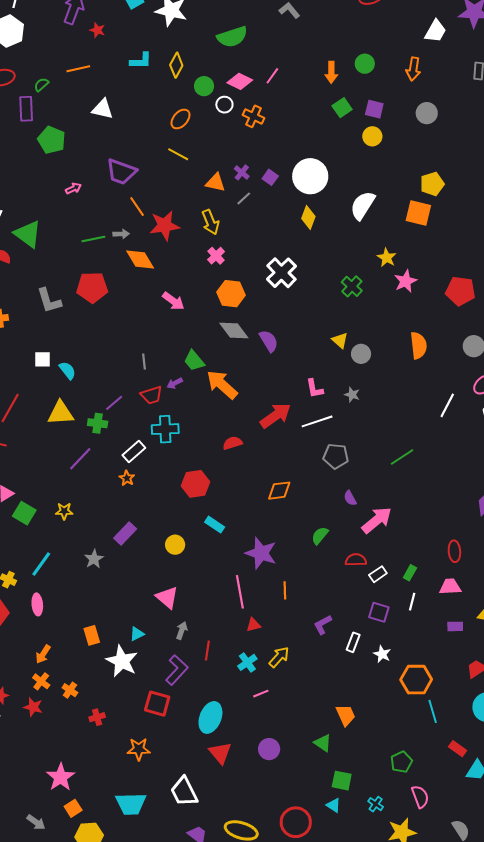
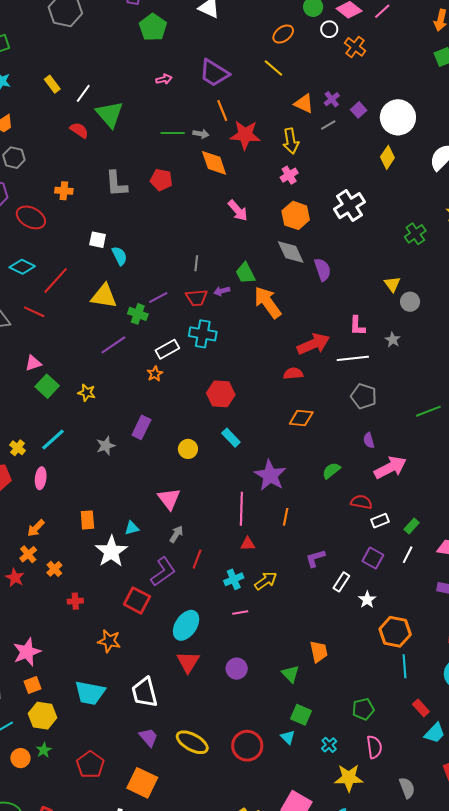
red pentagon: (92, 287) -> (161, 180), size x0.7
red semicircle: (232, 443) -> (293, 374), moved
purple rectangle: (125, 533) -> (141, 427), turned -30

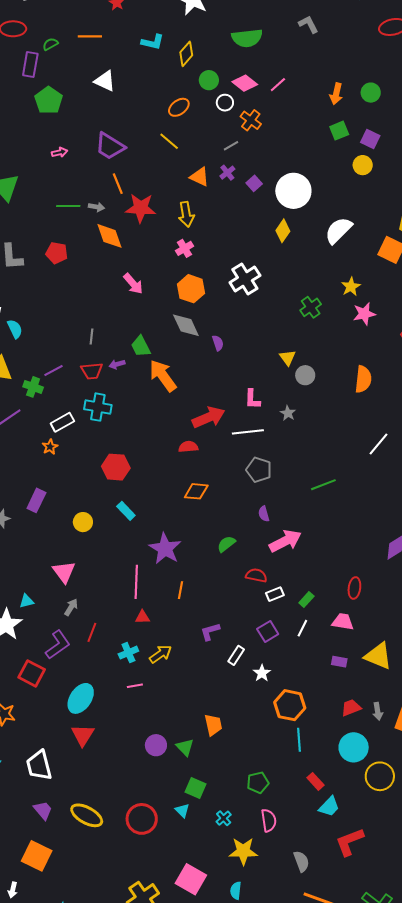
gray line: (328, 125) -> (231, 146), moved
purple semicircle: (323, 270) -> (218, 343), size x0.7
purple square: (373, 558) -> (268, 631), turned 30
purple circle: (237, 669) -> (156, 745), moved

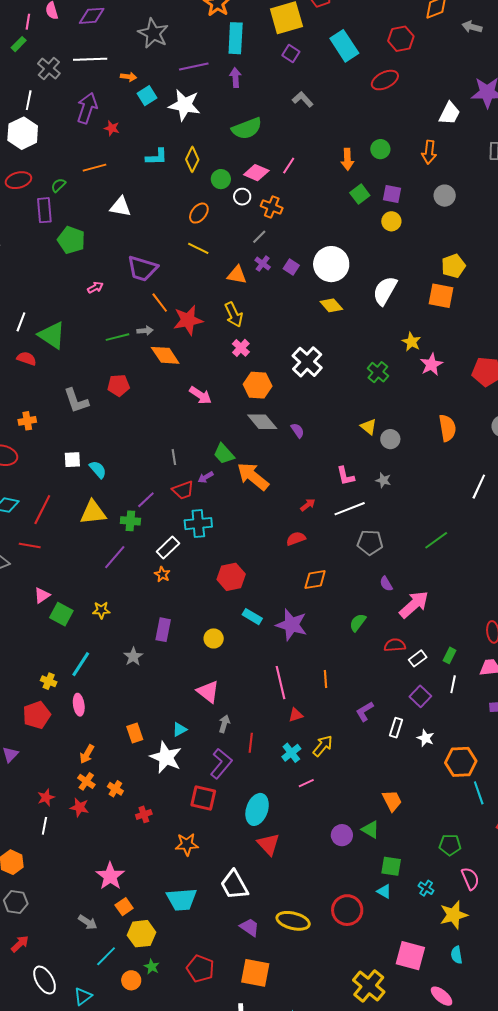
yellow diamond: (283, 231) -> (331, 305), turned -60
red arrow: (209, 417) -> (308, 505), size x0.5
purple star: (165, 549) -> (291, 625), moved
green pentagon: (258, 783) -> (450, 845), turned 30

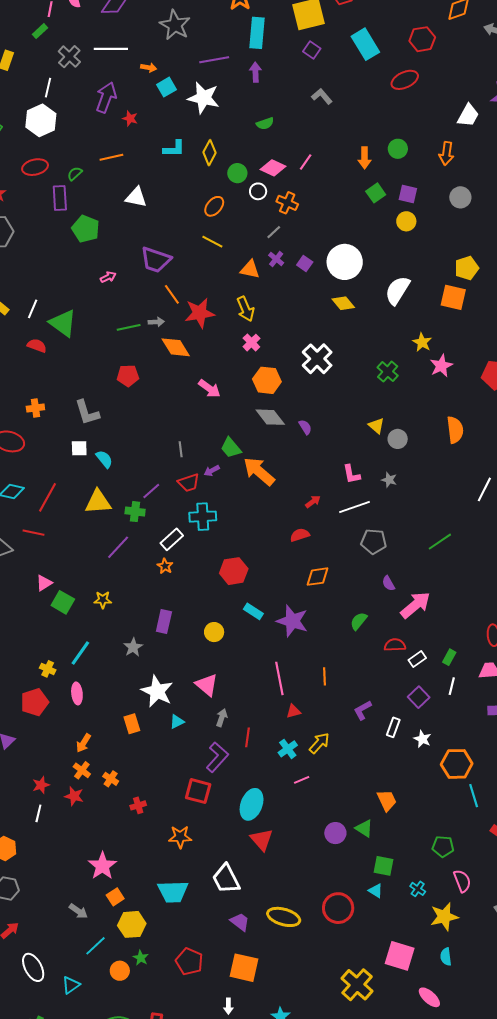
green semicircle: (247, 128) -> (265, 123), size x0.6
gray L-shape: (76, 401) -> (87, 412), moved
white star: (166, 757) -> (157, 691), moved

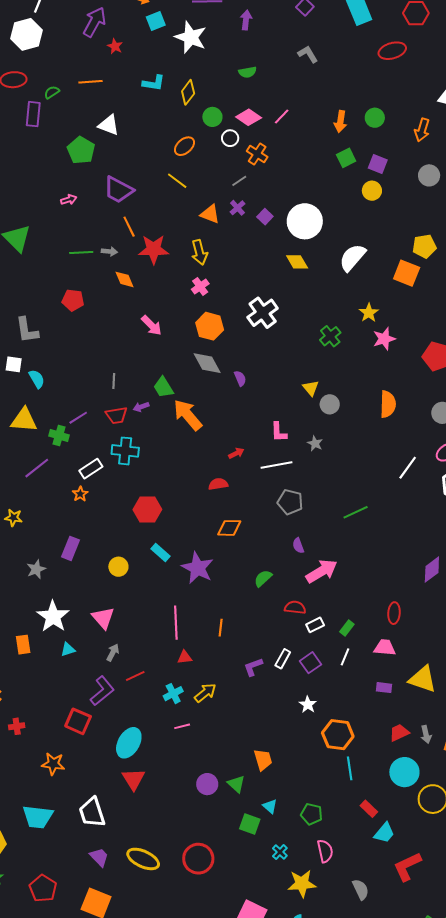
green pentagon: (86, 229) -> (81, 150), moved
orange diamond: (176, 347) -> (125, 279), size x0.7
white rectangle: (393, 727) -> (283, 659), moved
red line: (248, 737) -> (135, 676), turned 48
cyan triangle: (376, 891) -> (270, 806), moved

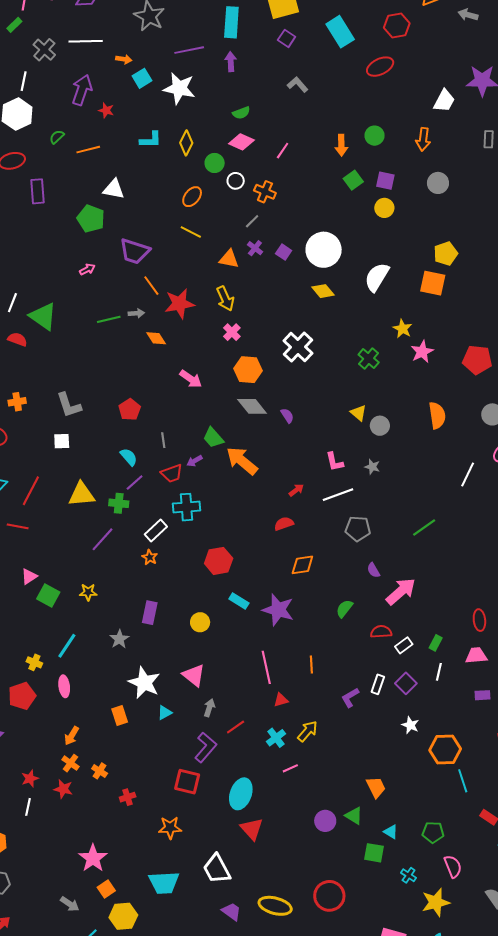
green semicircle: (52, 92) -> (57, 137), moved
pink diamond: (249, 117) -> (241, 142), moved
red pentagon: (73, 300) -> (130, 410), moved, turned -30
cyan semicircle: (37, 379) -> (129, 457), moved

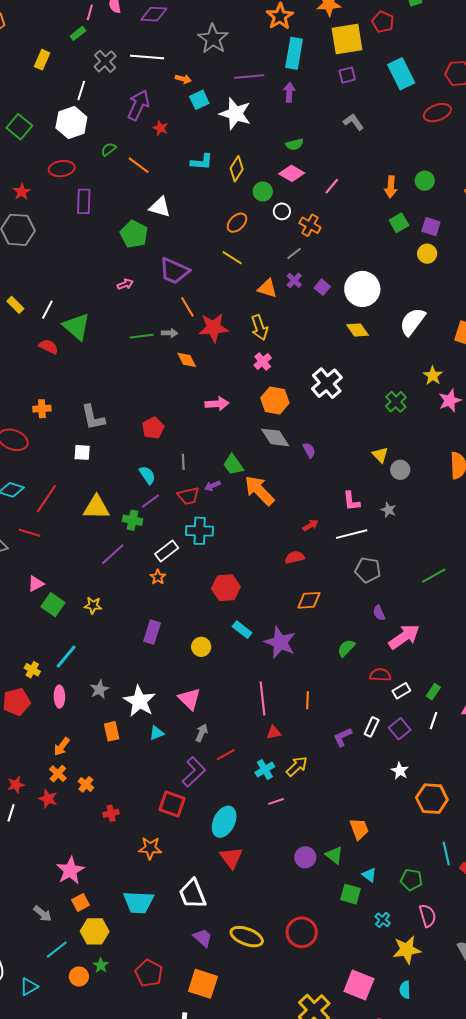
purple square: (287, 38) -> (347, 75), turned 36
orange line: (88, 150) -> (139, 165), turned 45
pink arrow: (191, 379) -> (217, 404), turned -45
gray star: (119, 639) -> (99, 689), moved
cyan line: (463, 781) -> (446, 854), moved

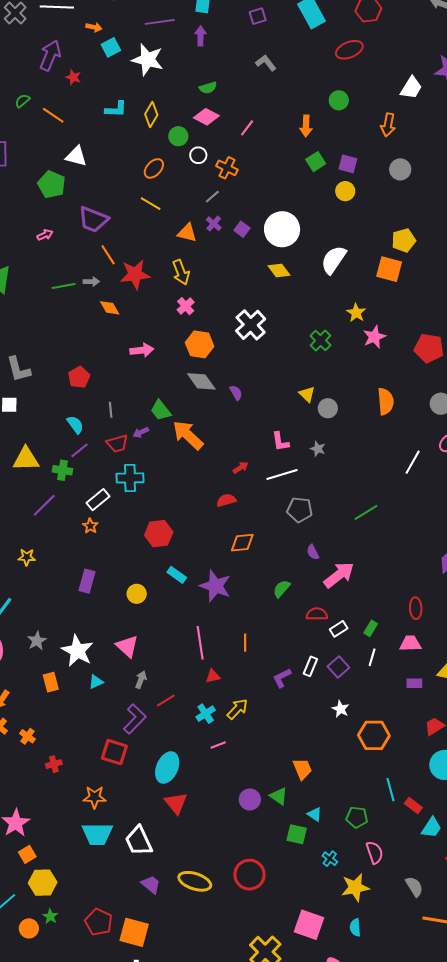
green circle: (425, 181) -> (339, 100), moved
cyan trapezoid: (139, 902) -> (97, 834), moved
orange square: (203, 984) -> (134, 932), moved

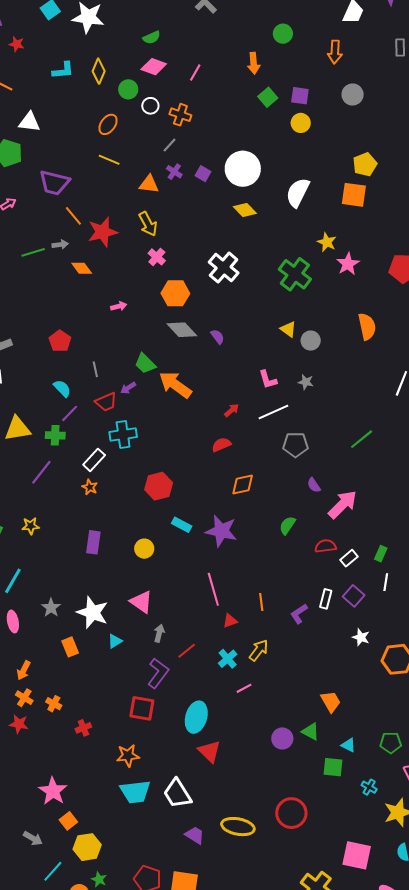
green cross: (320, 340) -> (295, 274), size x1.5
pink arrow: (142, 350) -> (119, 306), size x0.7
orange line: (245, 643) -> (261, 602), moved

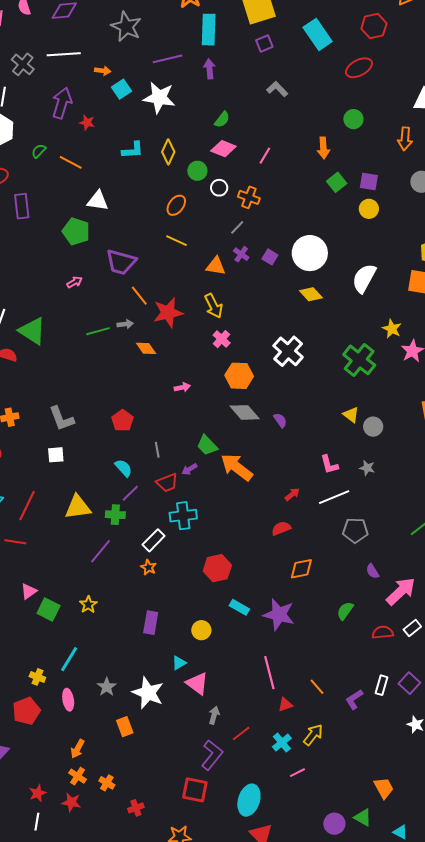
green semicircle: (152, 38) -> (222, 120), turned -30
yellow star: (31, 526) -> (88, 605), turned -30
white rectangle: (349, 558) -> (412, 628), moved
orange line: (261, 602) -> (317, 687), turned -36
cyan triangle: (115, 641) -> (179, 663), moved

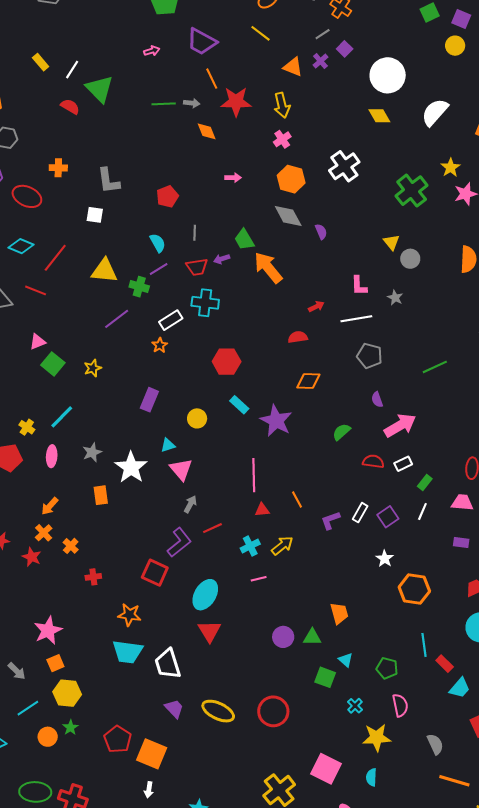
purple square: (270, 257) -> (345, 49), moved
green triangle: (363, 817) -> (312, 637), turned -42

